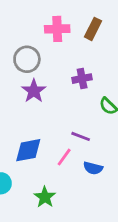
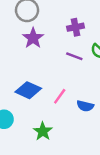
purple line: (81, 136) -> (74, 56), moved
blue diamond: (28, 150) -> (28, 90), turned 35

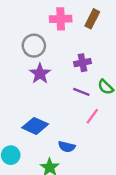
pink line: (60, 96) -> (92, 116), moved
blue semicircle: (85, 106) -> (67, 147), moved

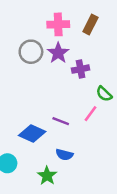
purple star: (40, 74) -> (58, 53), moved
purple line: (81, 92) -> (61, 121), moved
pink line: (92, 116) -> (90, 114), moved

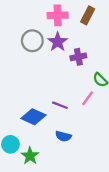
green star: (47, 176) -> (30, 156), moved

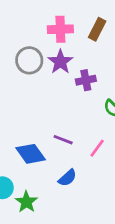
pink line: (88, 98) -> (97, 148), moved
blue diamond: (33, 117) -> (31, 154), turned 30
blue semicircle: (63, 136) -> (67, 178), turned -56

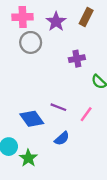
pink cross: (60, 29) -> (23, 17), moved
purple star: (60, 62) -> (56, 22), moved

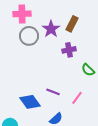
brown rectangle: (86, 17) -> (72, 24), moved
purple star: (56, 22) -> (51, 29), moved

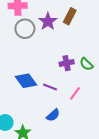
purple cross: (69, 50) -> (67, 63), moved
blue diamond: (30, 102) -> (26, 81), moved

